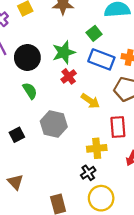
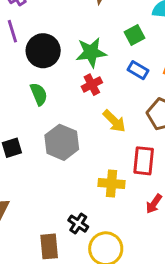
blue rectangle: (101, 59) -> (138, 70), size x0.6
black cross: (88, 173) -> (78, 224), moved, turned -32

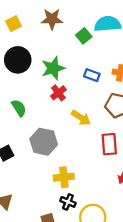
green square: (135, 35) -> (84, 36), moved
black circle: (43, 51) -> (18, 60), moved
yellow cross: (112, 184) -> (64, 177), moved

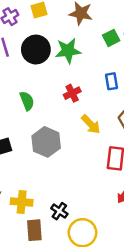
green star: (53, 68) -> (68, 51), moved
blue rectangle: (92, 75) -> (111, 81), turned 49
yellow cross: (64, 177) -> (22, 202), moved

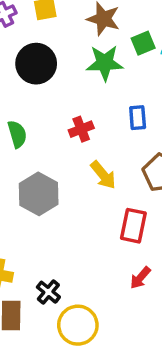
green square: (111, 38) -> (143, 43), moved
green star: (68, 51) -> (105, 63), moved

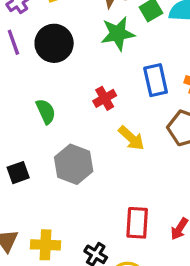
blue rectangle: (138, 118) -> (156, 80), size x1.4
red rectangle: (133, 226) -> (137, 223), moved

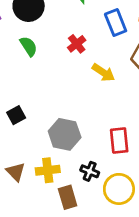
green semicircle: (46, 111) -> (29, 46), moved
gray hexagon: (74, 164) -> (65, 134), moved

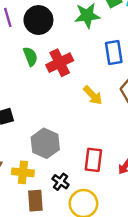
red cross: (77, 44) -> (60, 63), moved, size x1.5

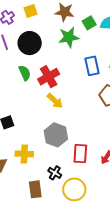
yellow arrow: (93, 95) -> (55, 101), moved
gray hexagon: (45, 143) -> (56, 135), moved
yellow cross: (23, 172) -> (24, 154), moved

